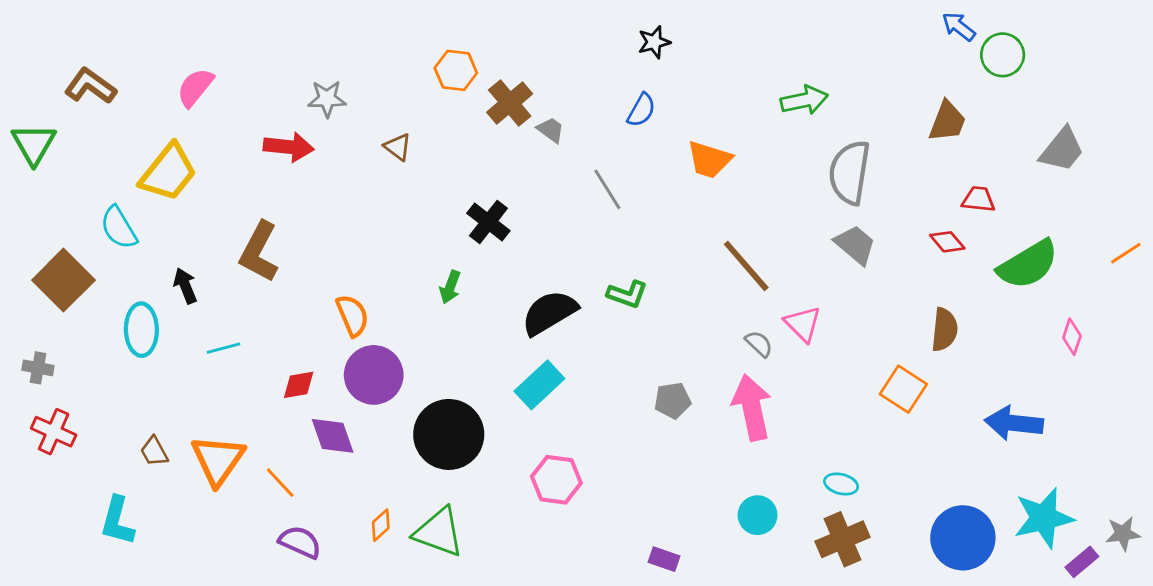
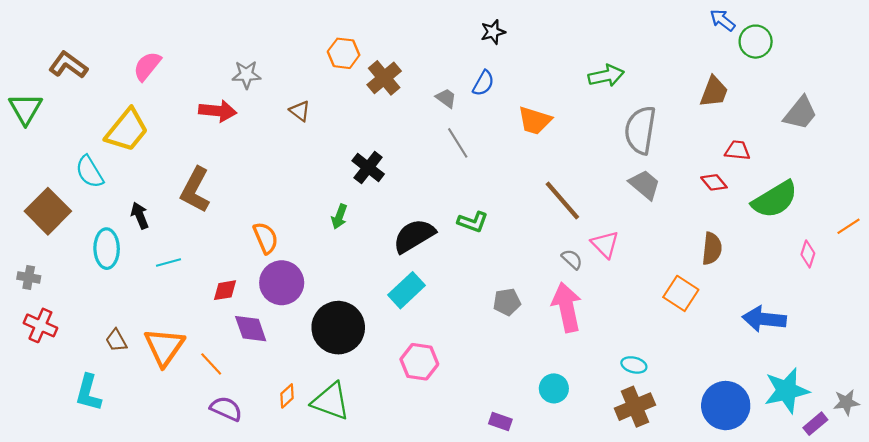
gray trapezoid: (551, 130) -> (446, 98), moved
orange line: (1126, 253) -> (848, 226), moved
cyan circle: (758, 515) -> (554, 388), moved

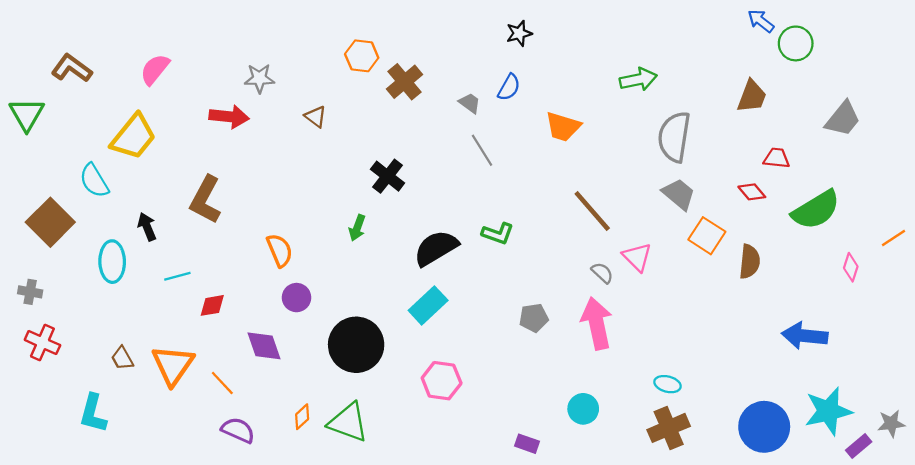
purple circle: (282, 283) -> (297, 298), size x0.6
red diamond: (225, 290) -> (212, 305), moved
orange square: (681, 293) -> (707, 236), moved

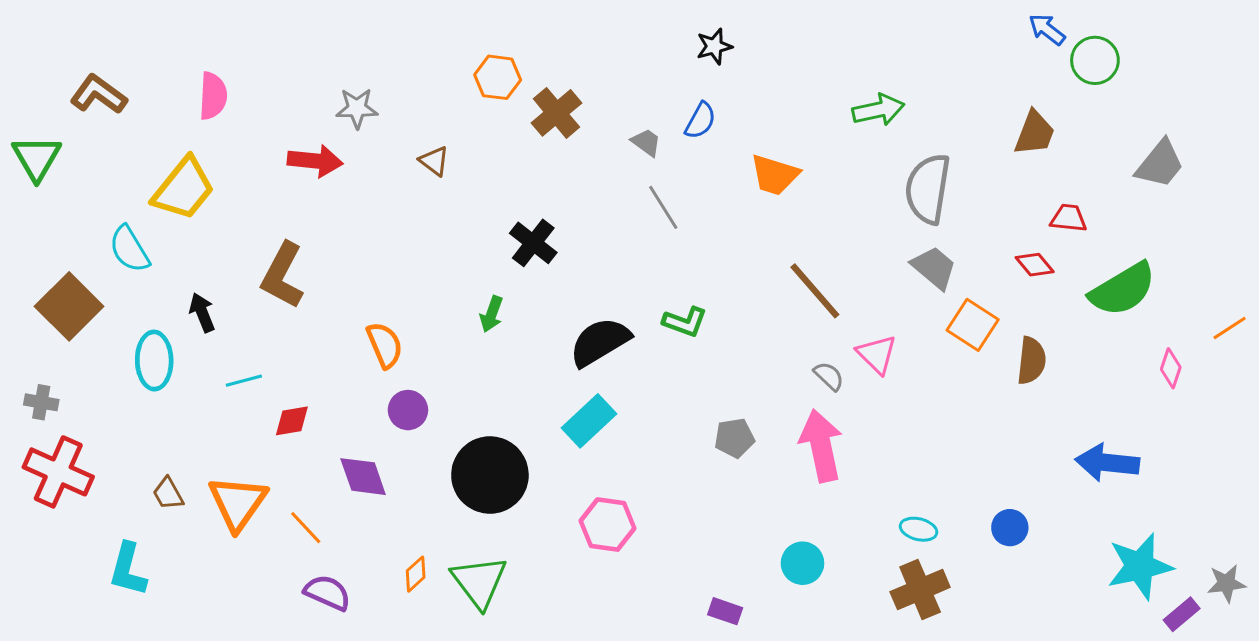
pink semicircle: (155, 69) -> (213, 96), turned 144
red cross: (42, 343) -> (58, 472), size x1.4
green triangle: (348, 422) -> (479, 582), turned 33
blue circle: (764, 427) -> (1010, 528), moved, size x0.5

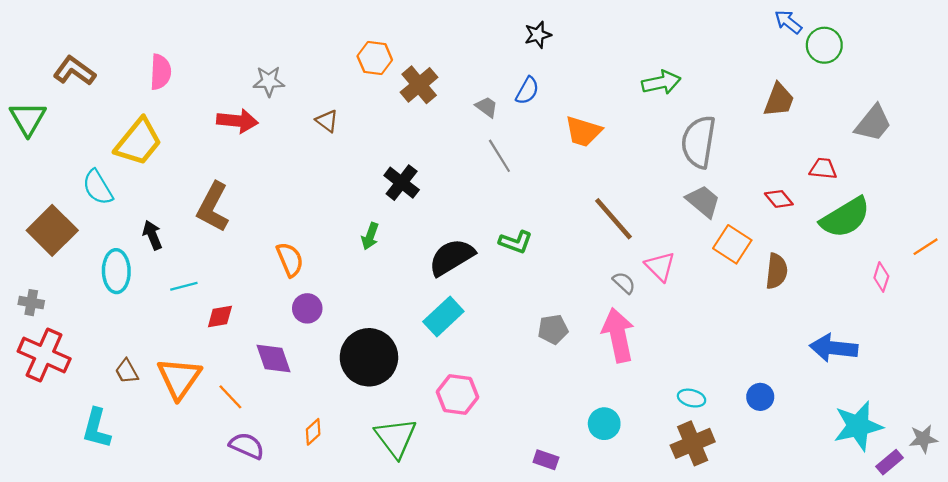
red trapezoid: (1069, 218) -> (823, 169), moved
green triangle: (479, 582) -> (396, 438), moved

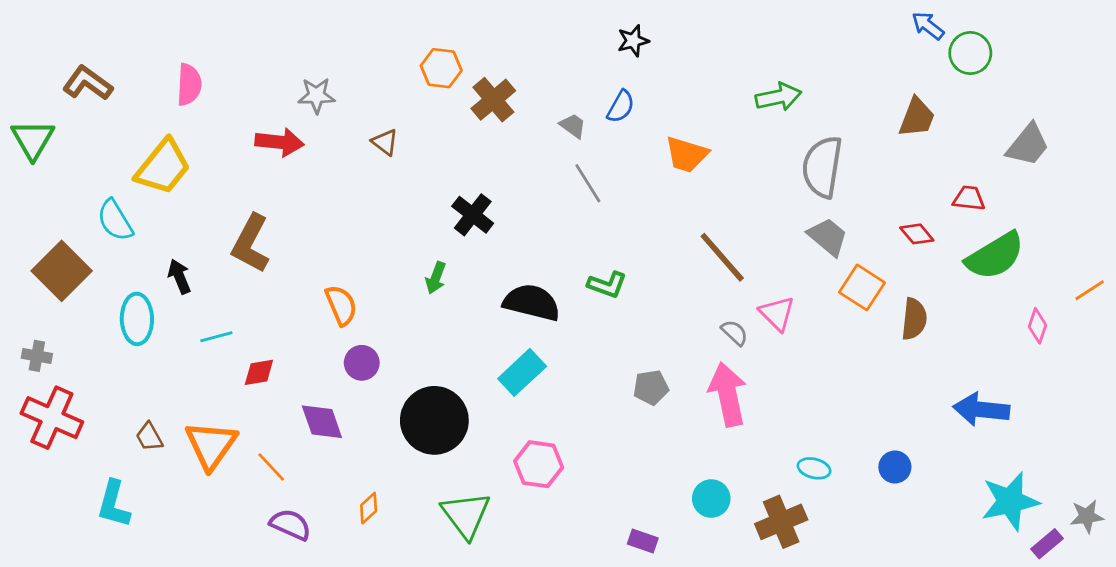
black semicircle: (452, 257) -> (532, 302), turned 45
brown cross: (693, 443) -> (781, 522), moved

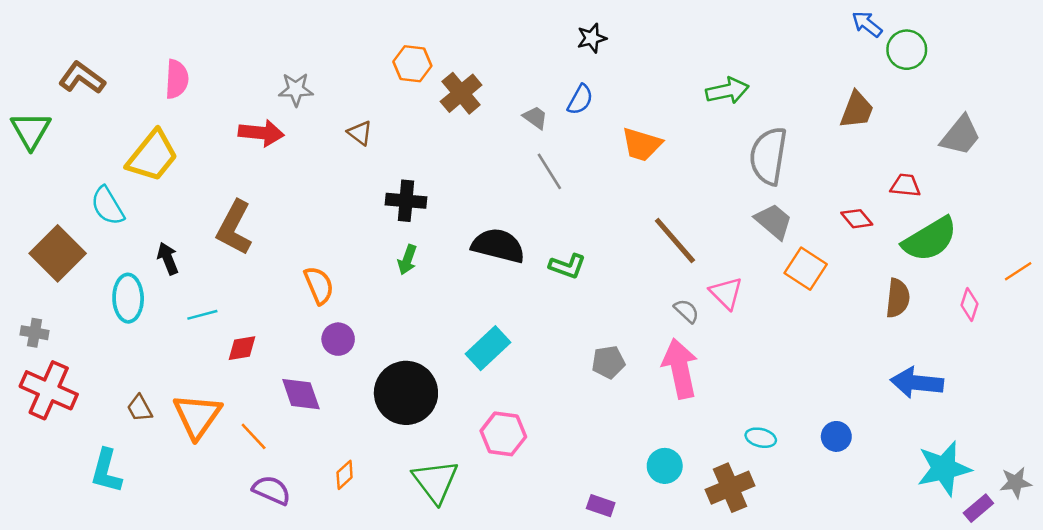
black cross: (473, 215) -> (406, 201), moved, turned -33
black semicircle: (532, 302) -> (498, 246), moved
brown semicircle: (914, 319) -> (898, 298), moved

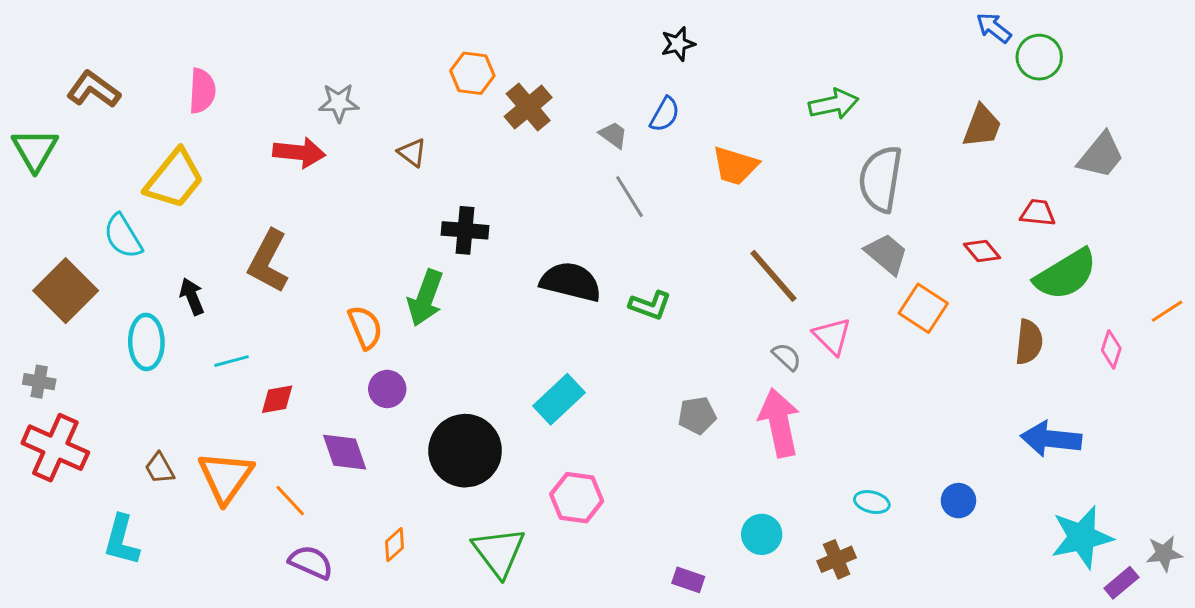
green arrow: (407, 260) -> (425, 298), moved, size x1.6
brown cross: (730, 488) -> (837, 559), size x0.7

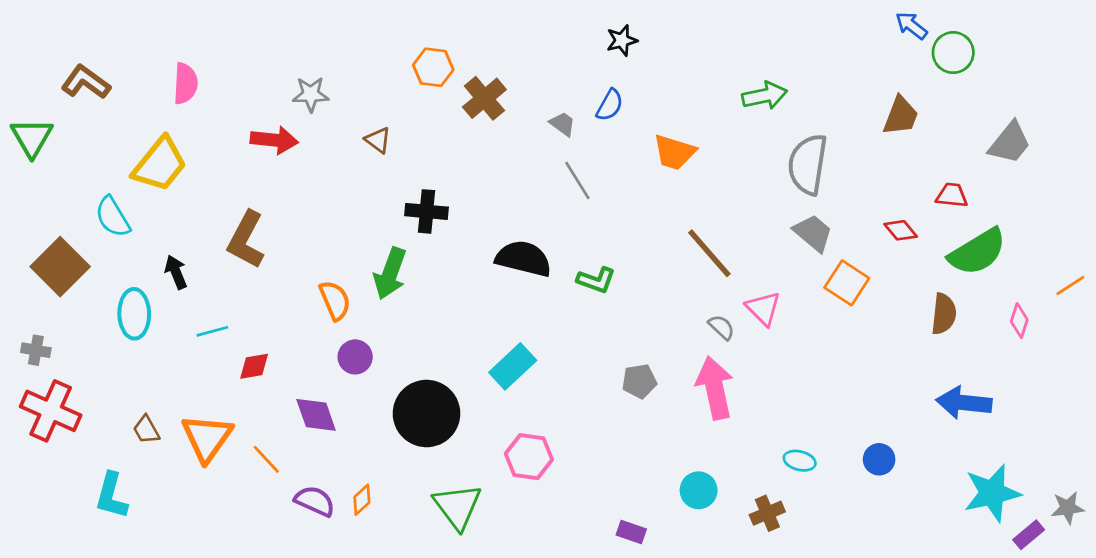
purple semicircle: (311, 562) -> (315, 501), moved

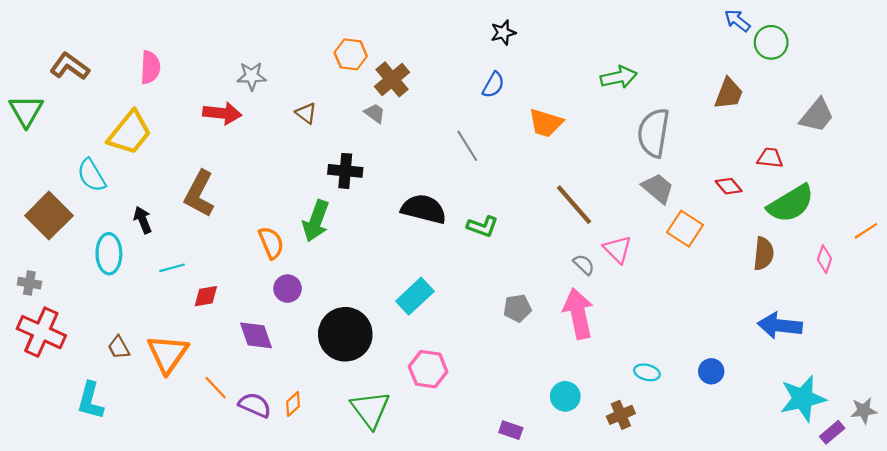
gray trapezoid: (563, 124) -> (375, 113), moved
orange line: (266, 459) -> (216, 388), moved

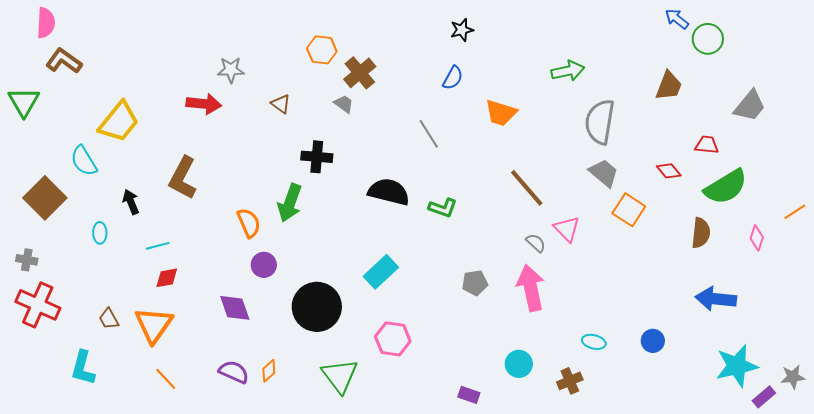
pink semicircle: (150, 67) -> (46, 23), moved
cyan ellipse: (109, 254) -> (100, 233), size x0.6
red diamond: (206, 296) -> (167, 278), moved
orange line: (216, 388) -> (166, 379), moved

